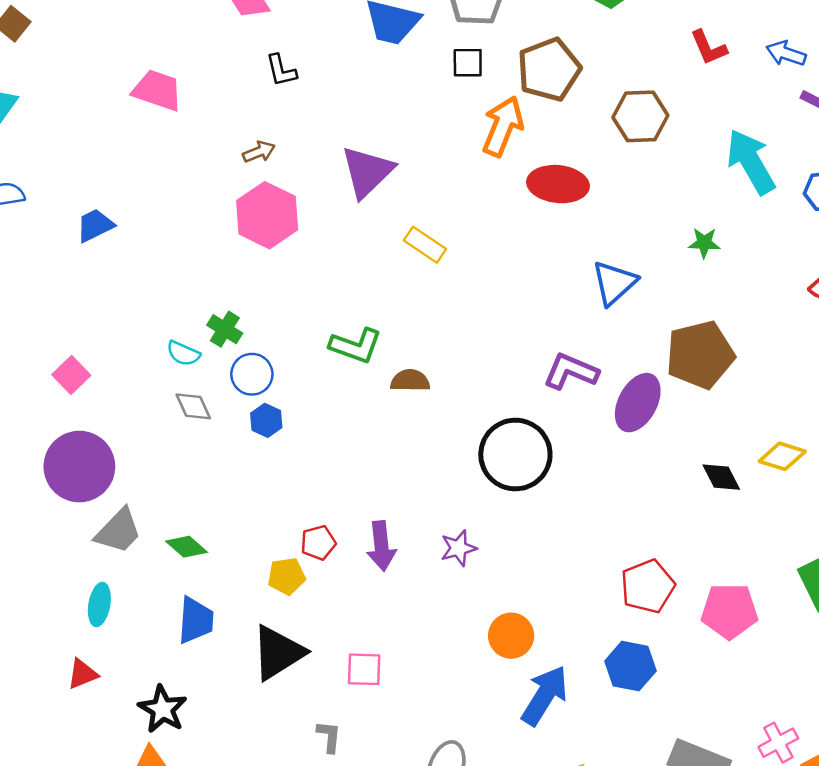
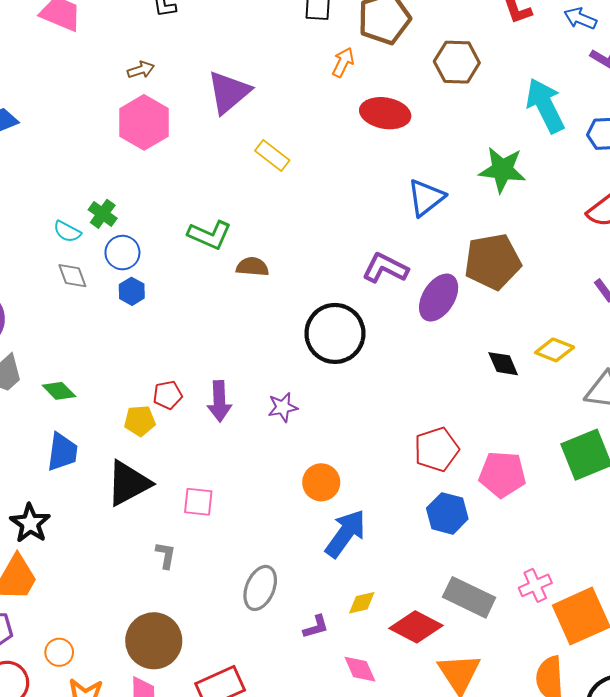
orange arrow: (503, 126) -> (343, 62), size x0.6
green star: (704, 243) -> (502, 170), size x1.8
blue hexagon: (630, 666) -> (447, 513), moved

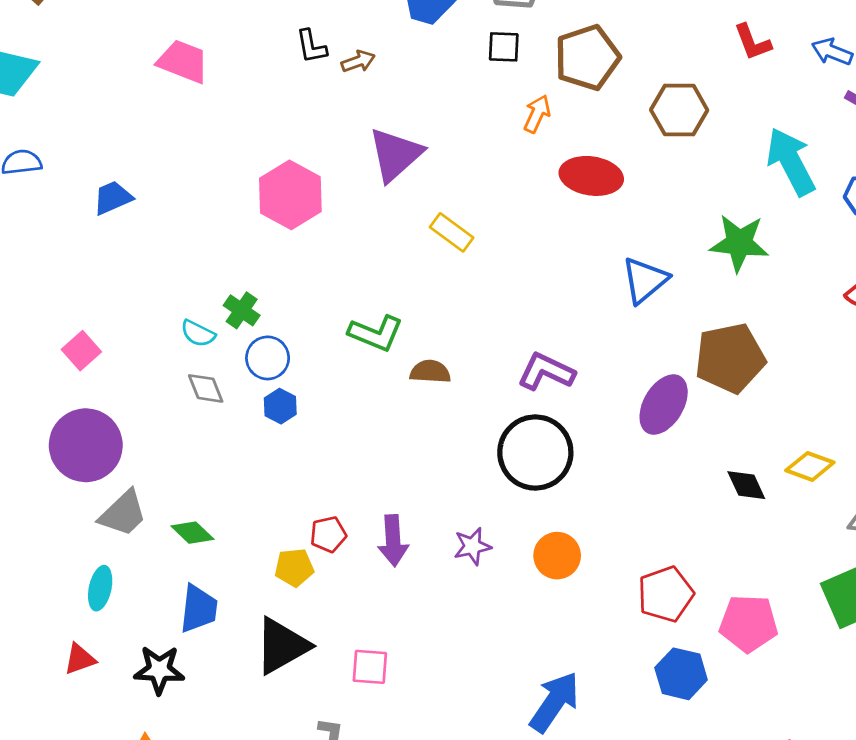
brown arrow: (141, 70) -> (358, 61), moved
purple L-shape: (385, 268) -> (546, 372), moved
orange circle: (321, 482) -> (557, 556), moved
black star: (30, 523) -> (159, 670), moved, turned -30

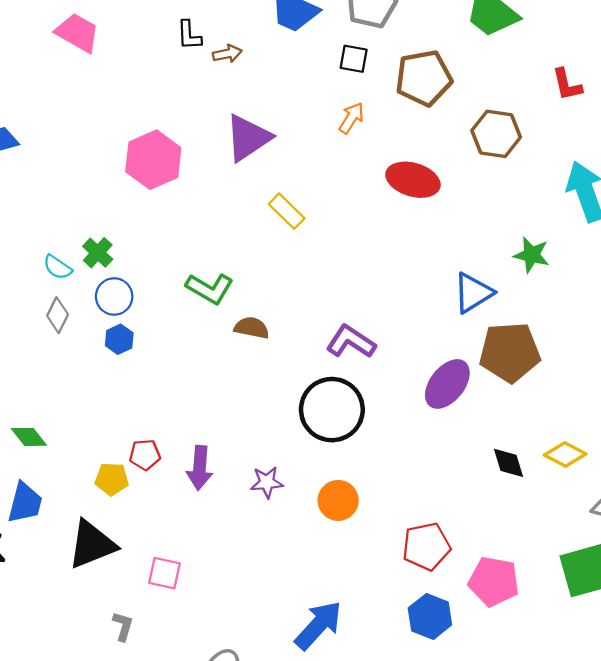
orange arrow: (537, 114) -> (351, 118), moved
green star: (739, 243) -> (532, 255), size x0.7
blue triangle: (645, 280) -> (473, 293), moved
gray diamond: (206, 388) -> (58, 315), turned 40

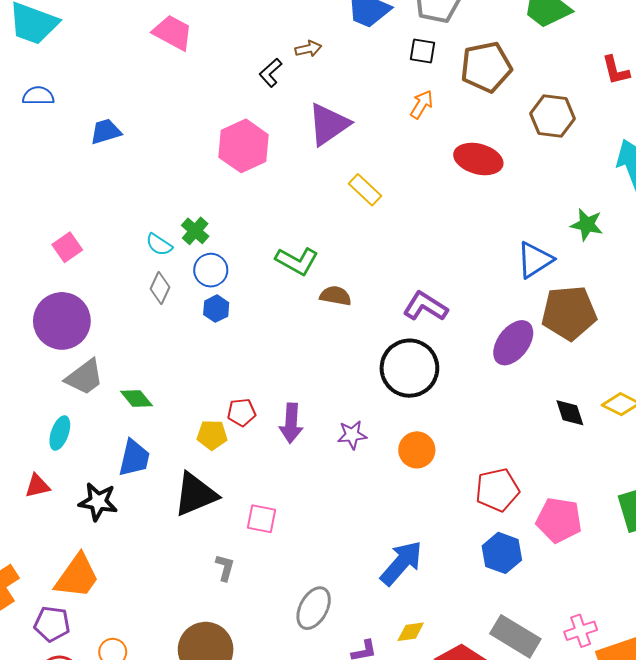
black L-shape: (189, 35) -> (271, 73), moved, turned 52

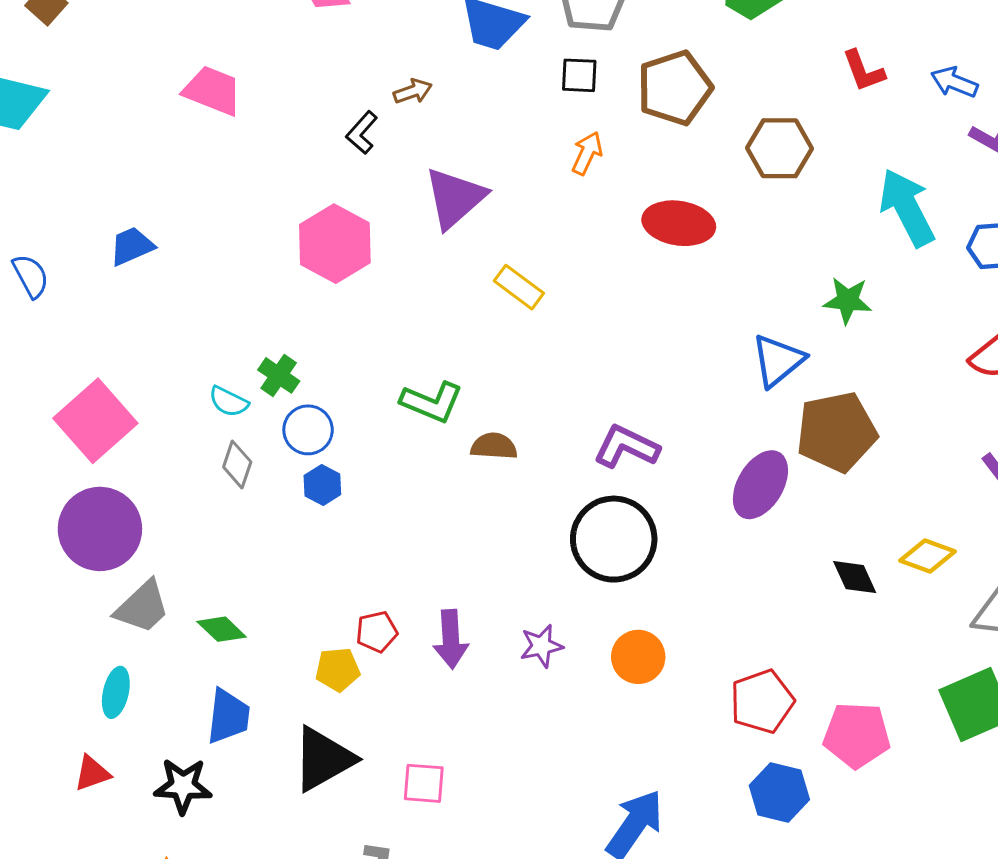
blue semicircle: (38, 96) -> (31, 276), moved, turned 68
pink square: (67, 247) -> (95, 421), size x1.8

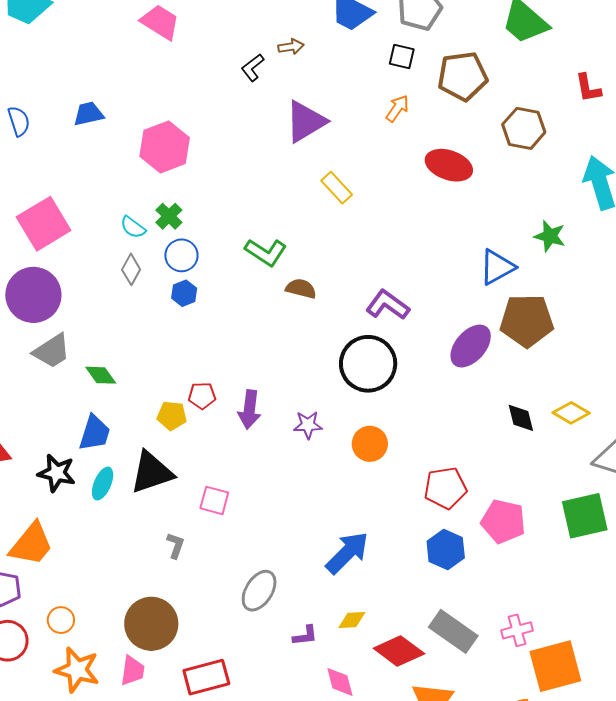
pink hexagon: (335, 244) -> (165, 147), moved
cyan ellipse: (116, 692) -> (103, 484), moved

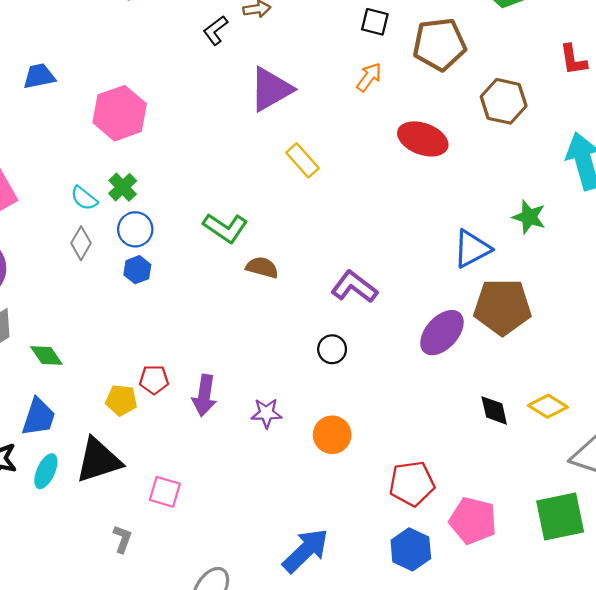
black circle: (368, 364) -> (332, 349), size x0.5

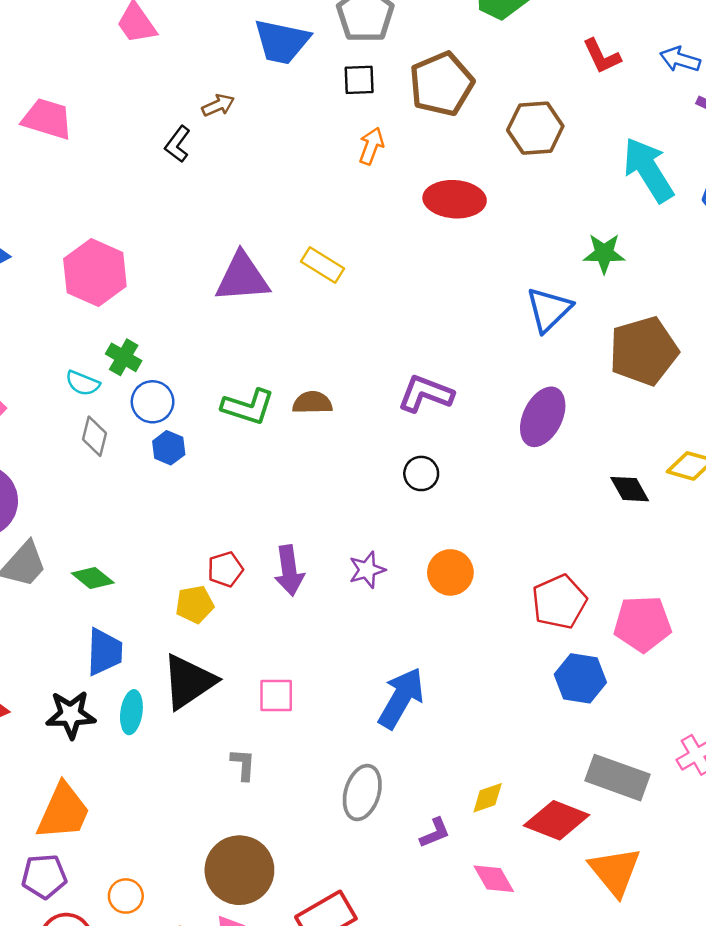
purple triangle: (271, 89) -> (242, 278), moved, turned 42
green L-shape: (225, 228) -> (248, 407), moved
brown pentagon: (502, 307) -> (644, 351), moved
blue arrow: (306, 551) -> (401, 698), moved

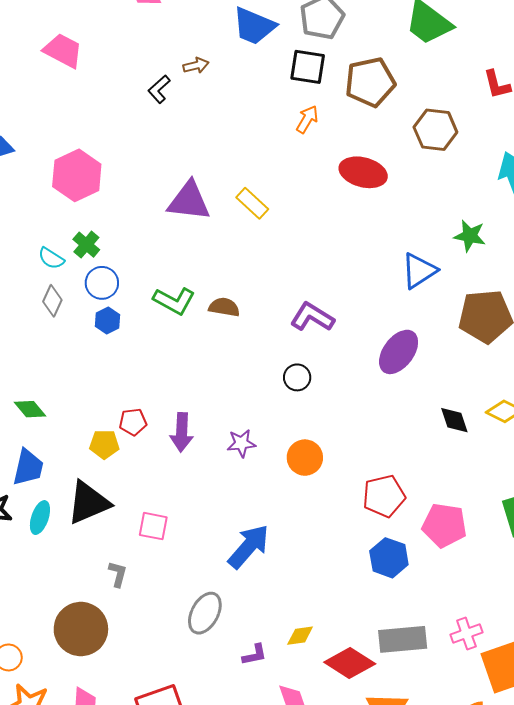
black square: (359, 80) -> (308, 67), size x1.4
gray rectangle: (618, 778) -> (403, 639), turned -36
brown circle: (239, 870) -> (81, 629), moved

